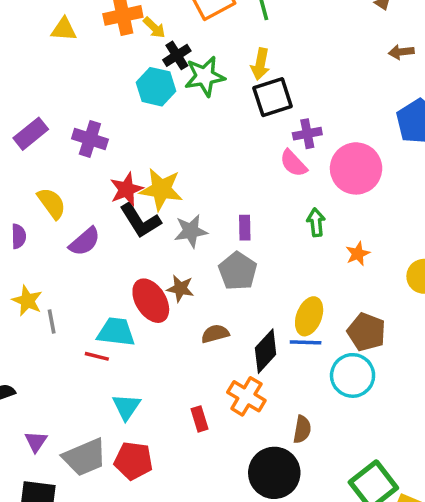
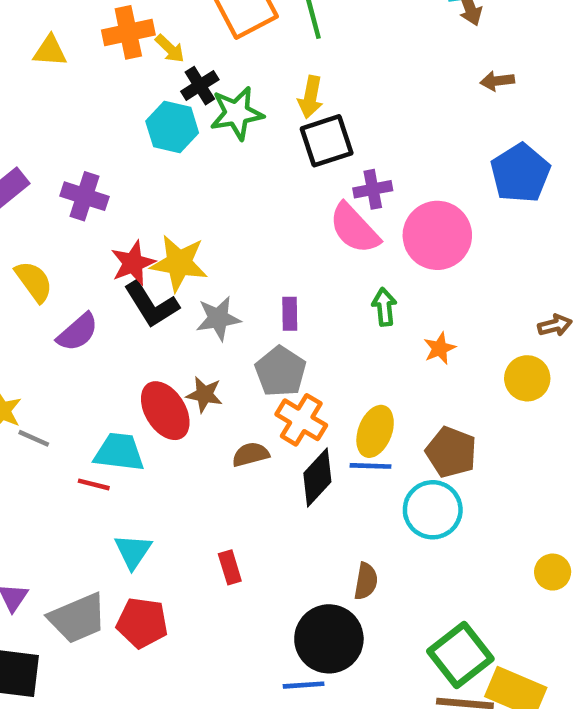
pink semicircle: (293, 163) -> (354, 228), size x1.4
gray line: (52, 322) -> (34, 438), turned -55
orange cross: (246, 396) -> (301, 420), moved

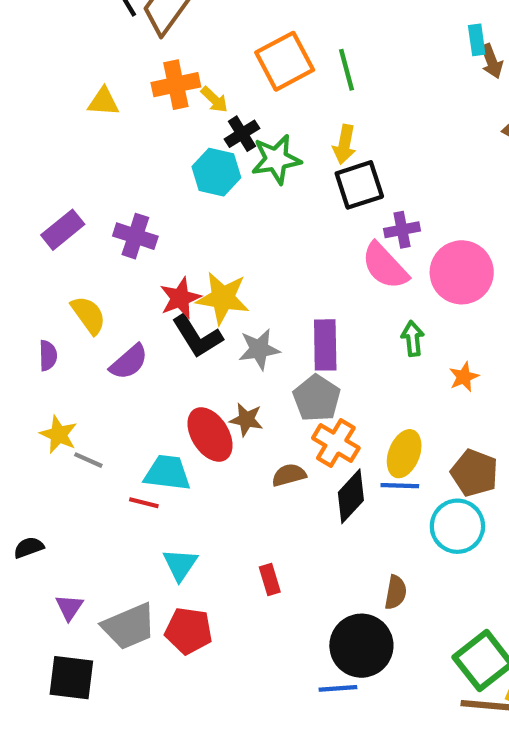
purple rectangle: (290, 314) -> (325, 345), size x1.6

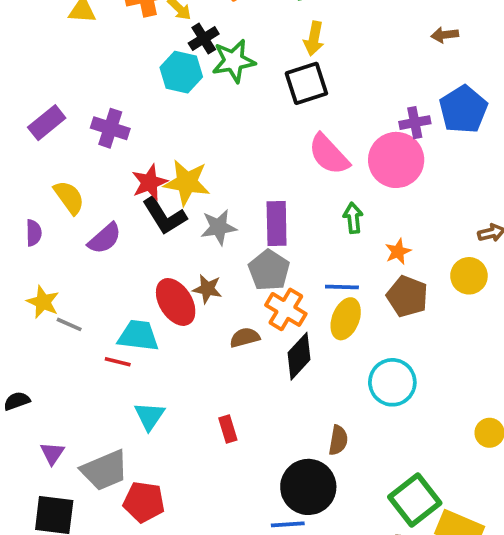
yellow arrow: (344, 144) -> (314, 39), moved
purple cross: (402, 230) -> (415, 123), moved
brown pentagon: (474, 473) -> (407, 296), moved
blue line: (400, 486) -> (342, 287), moved
red pentagon: (189, 631) -> (144, 502), moved

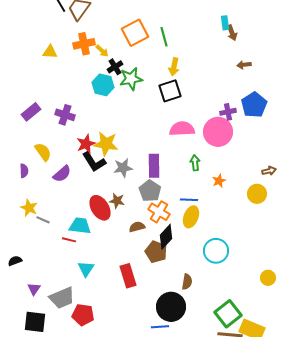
pink semicircle: (329, 154) -> (182, 129), turned 130
brown pentagon: (407, 296) -> (156, 252), moved
red rectangle: (228, 429) -> (128, 276), size x1.6

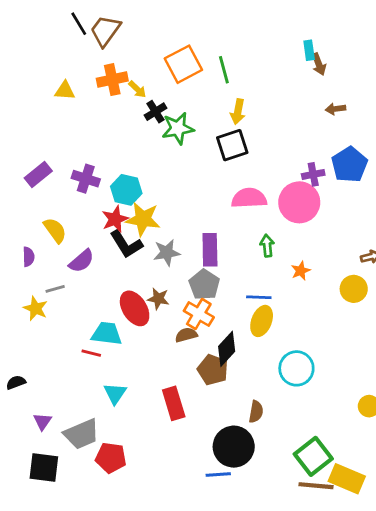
cyan hexagon: (103, 85) -> (126, 190), moved
orange cross: (159, 212) -> (199, 314), moved
gray line: (43, 220) -> (55, 289), moved, turned -40

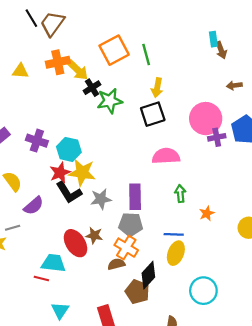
yellow arrow: (137, 89) -> (78, 70), size x1.5
pink circle: (299, 202) -> (206, 119), moved
gray pentagon: (204, 285) -> (131, 224), turned -30

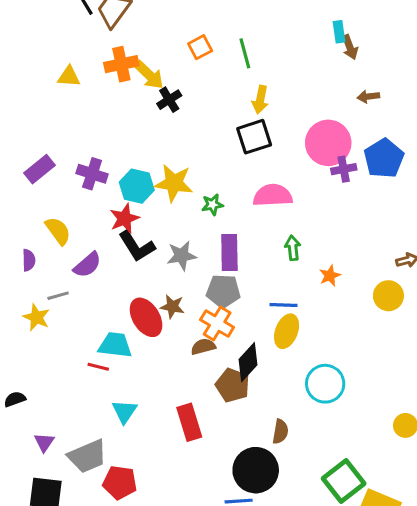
orange square: (114, 50) -> (200, 47), size x0.6
green star: (110, 101) -> (212, 205), moved, size x0.6
yellow star: (82, 173) -> (174, 183), moved

